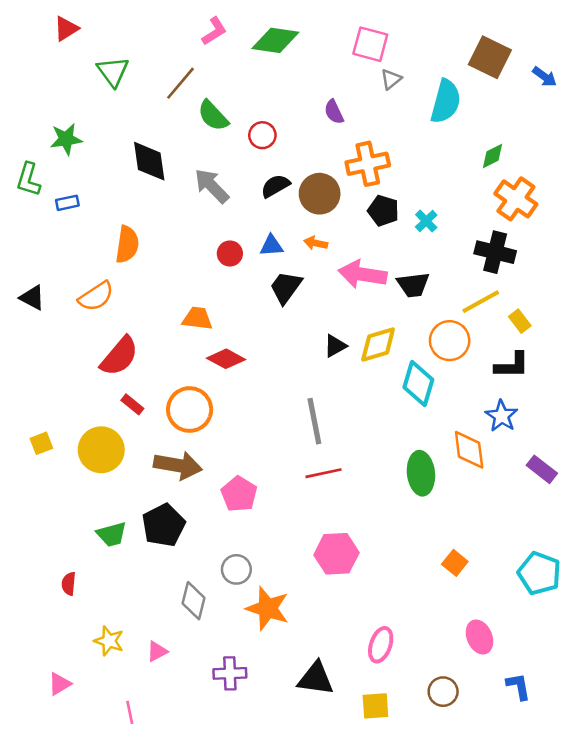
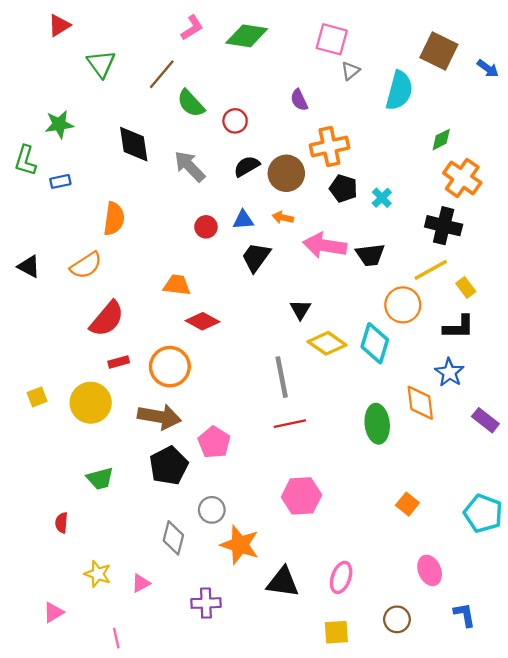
yellow diamond: (378, 345) -> (327, 343), moved, turned 51
black triangle: (335, 346) -> (300, 310), turned -30
red rectangle: (132, 404) -> (119, 362), turned -54
black pentagon: (164, 525) -> (169, 466), moved
black triangle: (316, 679) -> (283, 582), moved

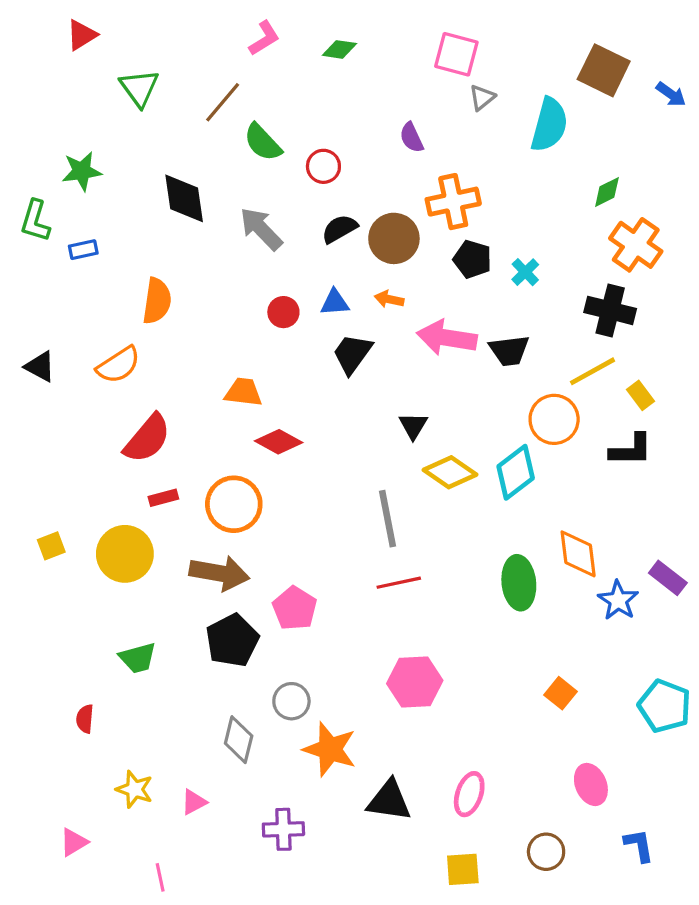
green diamond: (247, 36) -> (339, 49), size x0.6
cyan diamond: (375, 343) -> (516, 472), turned 36
blue star: (449, 372) -> (618, 600), moved

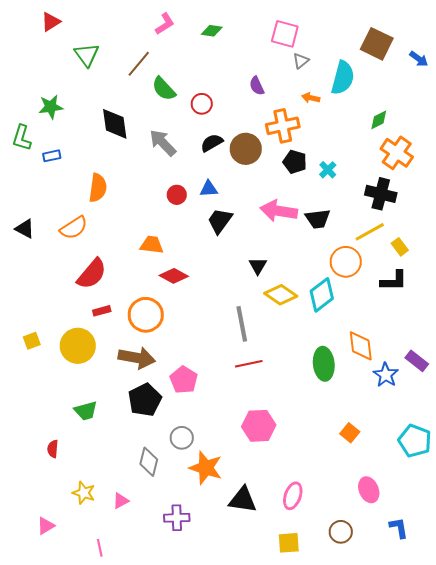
orange arrow: (389, 299) -> (311, 98), moved

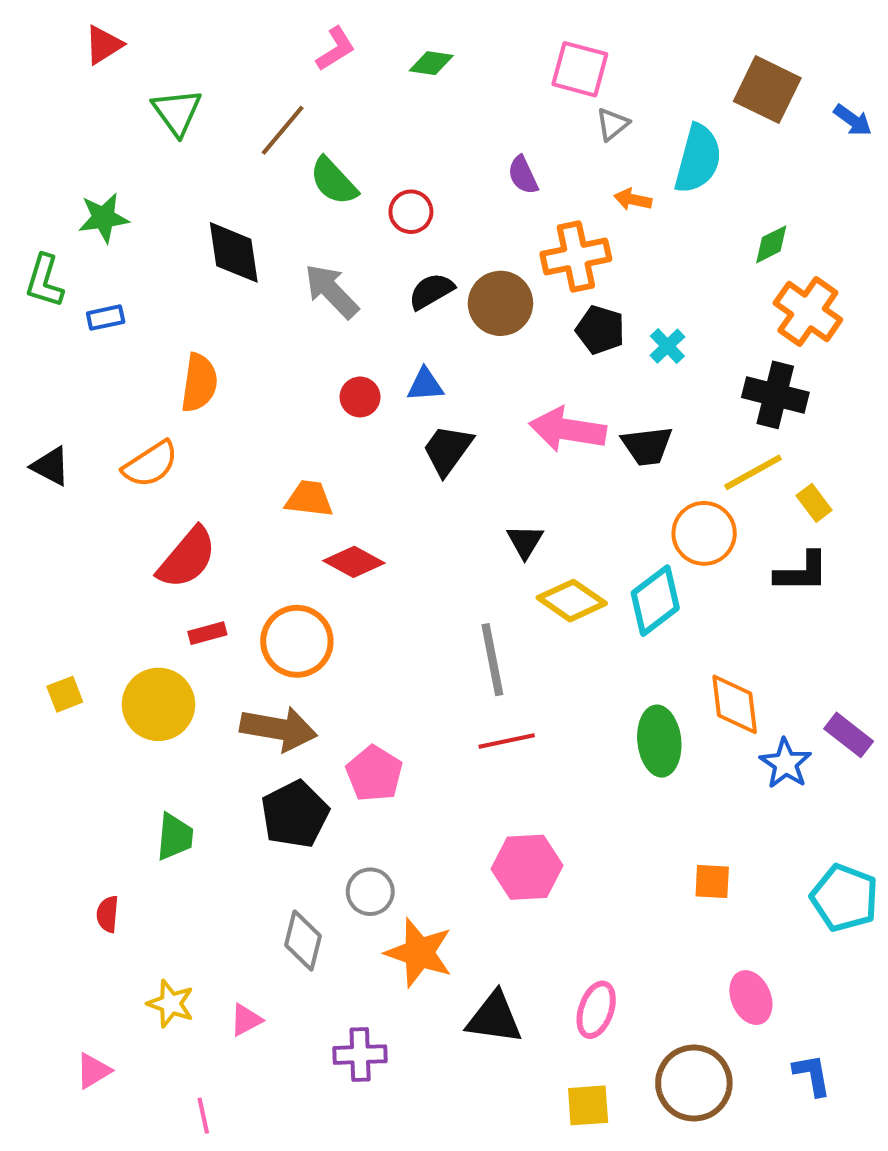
green trapezoid: (86, 411) -> (175, 837), turned -70
orange square: (350, 433) -> (712, 882), turned -36
brown circle: (341, 532) -> (694, 1083), size x1.6

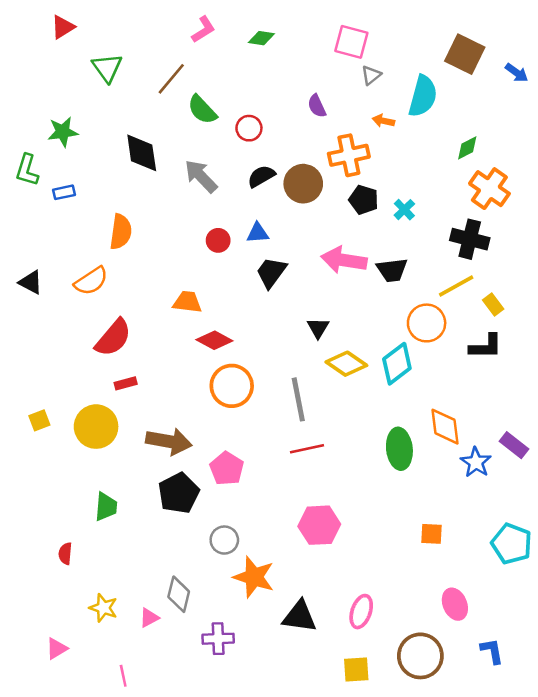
orange circle: (297, 641) -> (232, 386), moved
gray diamond: (303, 941) -> (179, 594), moved

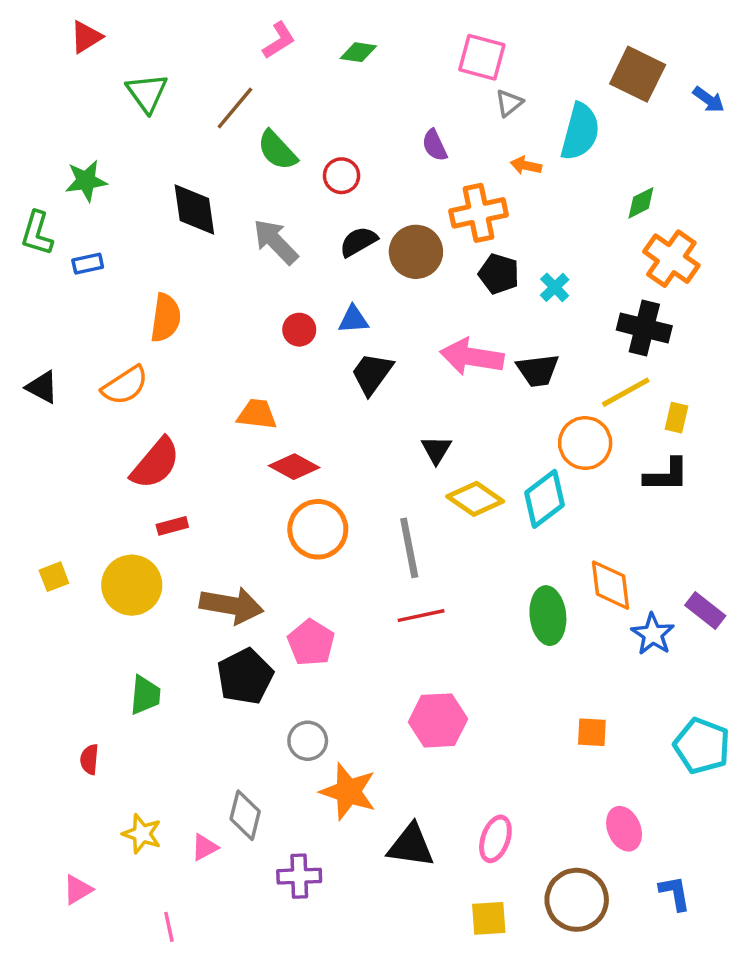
yellow rectangle: (493, 304) -> (676, 418), turned 50

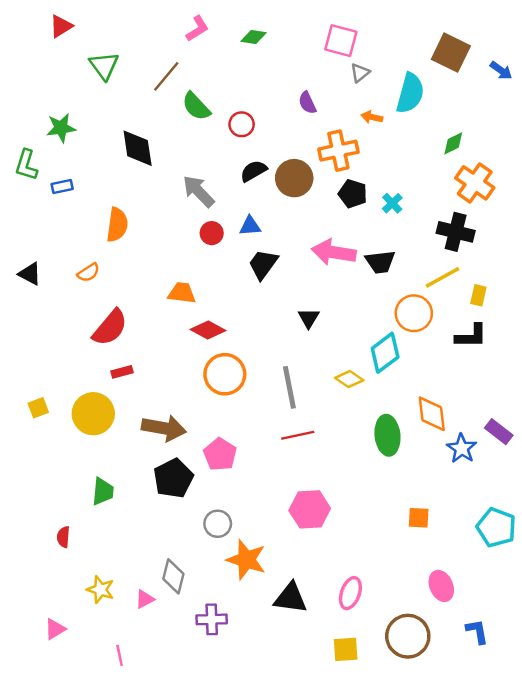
gray arrow: (276, 242) -> (199, 191), moved
orange semicircle: (125, 385) -> (88, 273), size x0.7
yellow diamond: (475, 499) -> (349, 379), moved, size x0.7

